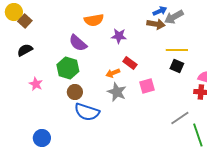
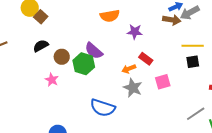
purple semicircle: (78, 43) -> (94, 51), moved
black square: (177, 66) -> (193, 62), turned -32
brown circle: (75, 92) -> (62, 57), moved

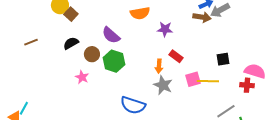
yellow line: (193, 46) -> (208, 81), moved
purple semicircle: (94, 51) -> (111, 35), moved
orange arrow: (129, 69) -> (159, 66), turned -64

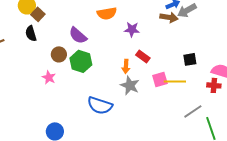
black semicircle: (71, 43) -> (31, 33), moved, turned -77

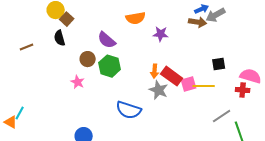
red rectangle: (143, 56) -> (172, 76), moved, size x1.5

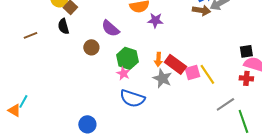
purple star: (161, 34) -> (155, 20), moved
black square: (219, 64) -> (246, 51), moved
green hexagon: (110, 66) -> (127, 58), moved
pink star: (78, 82) -> (123, 73), moved
yellow line: (204, 86) -> (207, 74), turned 55

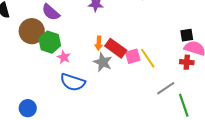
brown circle: (91, 47) -> (32, 31), size x1.6
green hexagon: (127, 58) -> (50, 42), moved

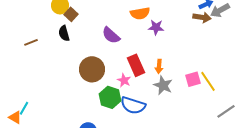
brown circle: (32, 31) -> (92, 69), moved
green hexagon: (50, 42) -> (110, 97), moved
red rectangle: (116, 48) -> (136, 65), moved, turned 30

